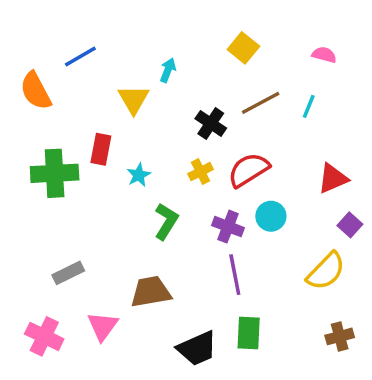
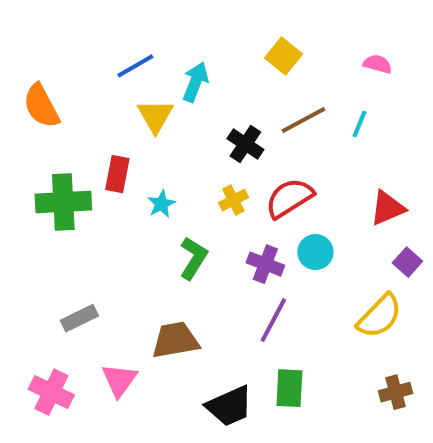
blue line: (80, 57) -> (135, 66), moved
cyan arrow: (168, 70) -> (195, 82), size x1.4
purple line: (235, 275) -> (273, 320), turned 39

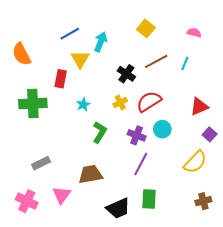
red rectangle: (117, 174) -> (61, 79), moved

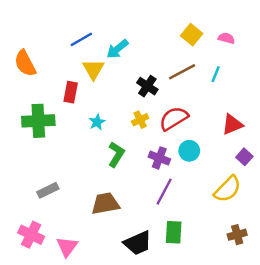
yellow square: (146, 29) -> (192, 35), moved
cyan arrow: (101, 42) -> (117, 49), turned -150
pink triangle: (62, 195) -> (67, 247), moved

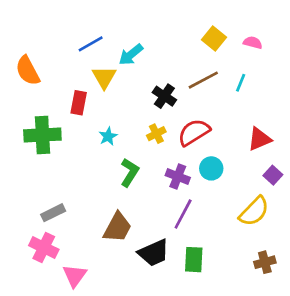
brown trapezoid: (105, 204) -> (117, 227), turned 128
pink cross: (31, 235) -> (44, 247), moved
black trapezoid: (138, 243) -> (154, 253), moved

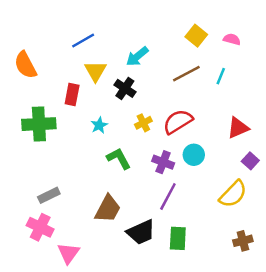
cyan arrow: (131, 55) -> (137, 56), moved
black cross: (164, 96) -> (125, 88), moved
green L-shape: (130, 172) -> (119, 158), turned -60

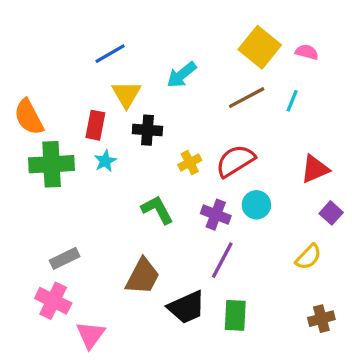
yellow square: (196, 36) -> (260, 47), size x1.4
orange semicircle: (25, 65) -> (29, 117), moved
black cross: (125, 88) -> (147, 130), moved, turned -30
cyan star: (99, 125) -> (105, 161), moved
yellow semicircle: (233, 194) -> (308, 257), size x0.7

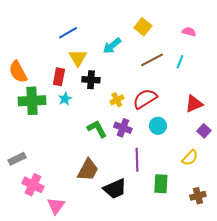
yellow square: (260, 47) -> (143, 27), moved, size x0.7
purple cross: (216, 215) -> (123, 128), moved
gray rectangle: (65, 258) -> (17, 159), moved
purple line: (222, 260) -> (137, 160), turned -30
green rectangle: (235, 315) -> (161, 184), moved

